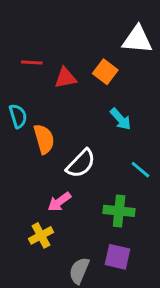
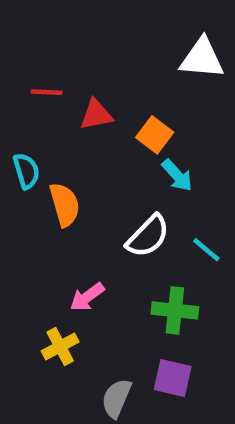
orange square: (105, 72) -> (155, 135), moved
white semicircle: (81, 163) -> (148, 236), moved

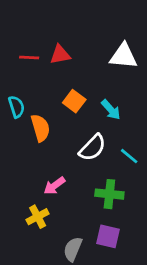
white triangle: (202, 58) -> (123, 56), moved
red triangle: (96, 115) -> (60, 55), moved
orange square: (155, 135) -> (74, 101), moved

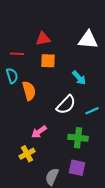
red line: (29, 57) -> (17, 54), moved
orange square: (74, 101) -> (48, 61), moved, turned -35
cyan line: (129, 156) -> (92, 111), turned -64

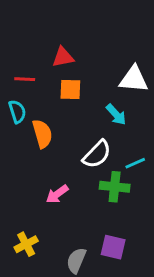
white triangle: (88, 40) -> (134, 79), moved
green cross: (78, 138) -> (115, 187), moved
yellow cross: (27, 154) -> (26, 244), moved

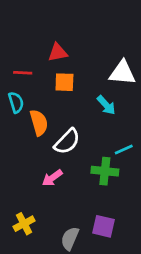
white semicircle: (97, 154) -> (67, 141), moved

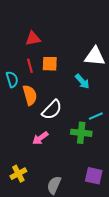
red triangle: (58, 53) -> (33, 39), moved
red line: (23, 73) -> (30, 66), moved, turned 72
purple square: (104, 226) -> (94, 176), moved

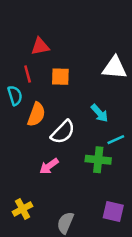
red line: (30, 66) -> (28, 74), moved
cyan arrow: (82, 81) -> (99, 113), moved
orange semicircle: (30, 95) -> (36, 114), turned 36

